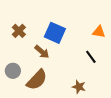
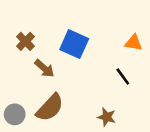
brown arrow: (42, 52) -> (44, 68), moved
gray circle: (13, 71) -> (15, 114), moved

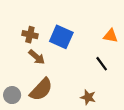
brown cross: (25, 41) -> (30, 35), moved, turned -32

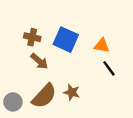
orange triangle: (111, 36) -> (102, 46), moved
brown star: (88, 97) -> (72, 92), moved

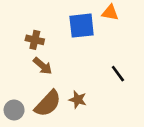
blue square: (66, 40) -> (82, 26), moved, turned -30
orange triangle: (102, 46) -> (110, 13), moved

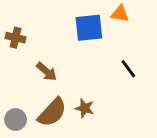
brown cross: (35, 40) -> (16, 38), moved
black line: (118, 74) -> (128, 69), moved

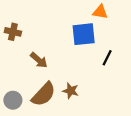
blue square: (89, 28) -> (84, 34), moved
black line: (128, 69) -> (107, 58), turned 63

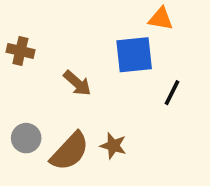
brown arrow: (39, 60) -> (77, 83), moved
gray circle: (13, 100) -> (26, 138), moved

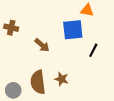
gray circle: (26, 138) -> (13, 90), moved
brown semicircle: (70, 151) -> (38, 82), turned 130

